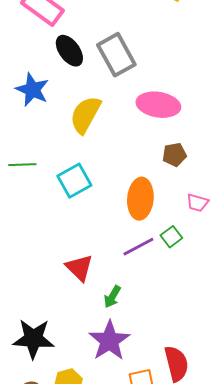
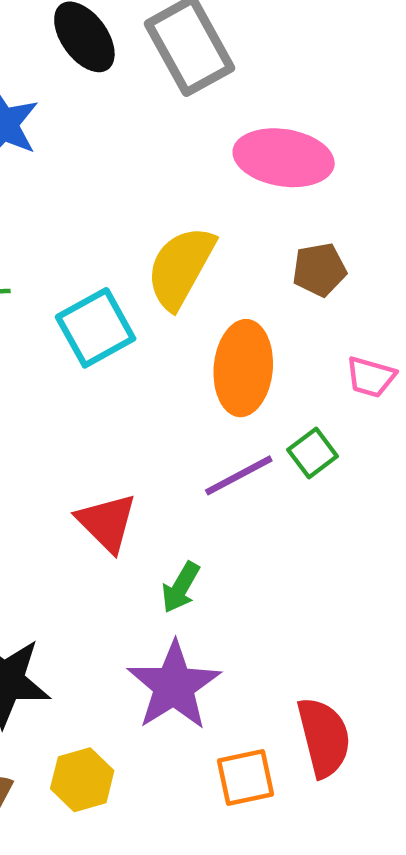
yellow semicircle: (85, 115) -> (181, 267), moved

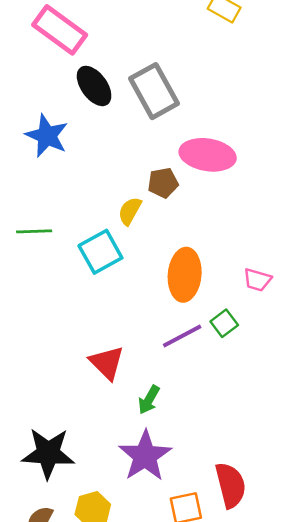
yellow semicircle: (181, 267) -> (130, 211), moved, size x0.6
brown pentagon: (319, 270) -> (163, 183), moved

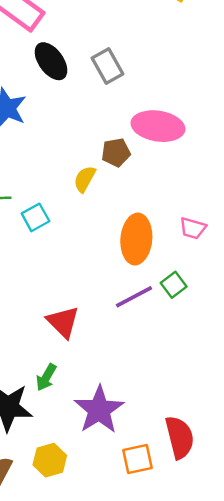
gray rectangle: (154, 91) -> (108, 66), size x0.7
cyan square: (100, 252) -> (35, 217), moved, size x0.7
pink trapezoid: (257, 280) -> (193, 228), moved
green arrow: (149, 400) -> (46, 377), moved

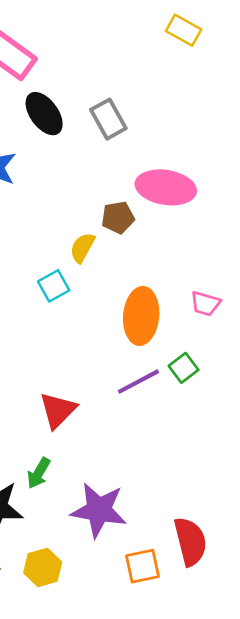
cyan square: (35, 217) -> (54, 286), moved
red triangle: (63, 322) -> (58, 410), turned 30
purple star: (99, 410) -> (99, 510), turned -30

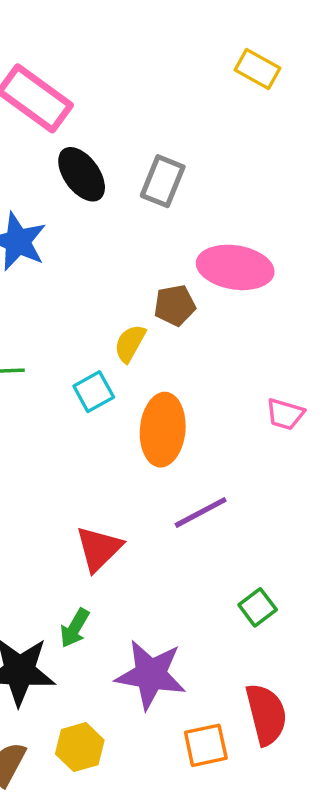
gray rectangle: (108, 119) -> (163, 181), turned 51
orange ellipse: (141, 316) -> (163, 430), moved
green square: (184, 368) -> (258, 607), moved

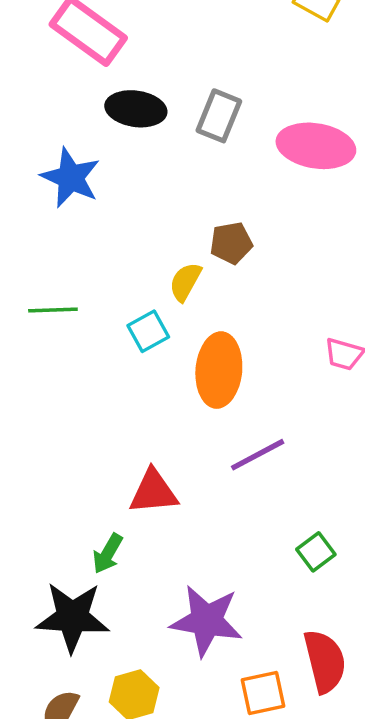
black ellipse: (82, 174) -> (136, 109), turned -46
pink ellipse: (235, 267) -> (316, 146), moved
red triangle: (99, 549) -> (154, 492), turned 40
green arrow: (75, 628) -> (108, 554), moved

